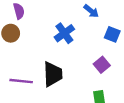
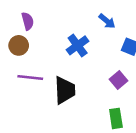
purple line: (21, 81) -> (30, 77), moved

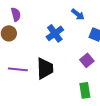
purple line: (30, 77) -> (18, 69), moved

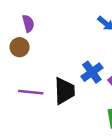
blue cross: (55, 33) -> (92, 72), moved

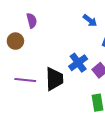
purple semicircle: (28, 23) -> (32, 21), moved

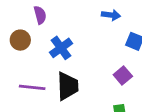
blue arrow: (90, 21) -> (111, 15), turned -32
blue cross: (78, 63) -> (61, 48), moved

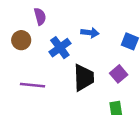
blue arrow: (111, 15) -> (90, 33), moved
black trapezoid: (68, 86) -> (84, 78), moved

